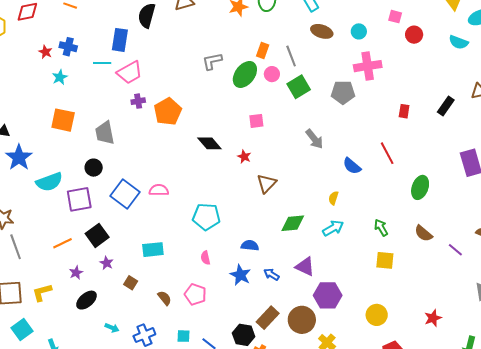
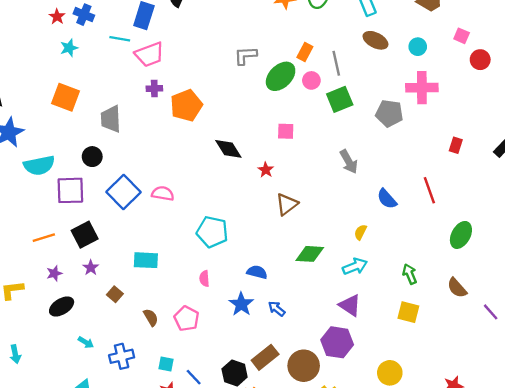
purple triangle: (305, 267) -> (350, 305), moved

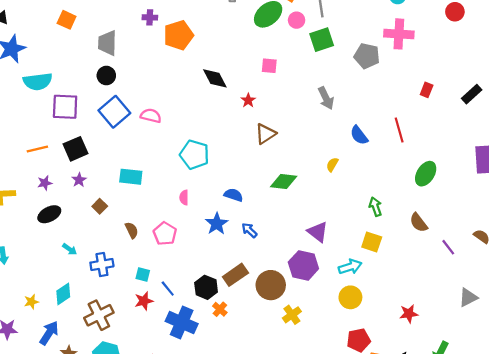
orange square: (65, 97) -> (67, 20), size x0.7
black circle: (92, 157) -> (106, 76), moved
cyan arrow: (355, 266) -> (350, 267), moved

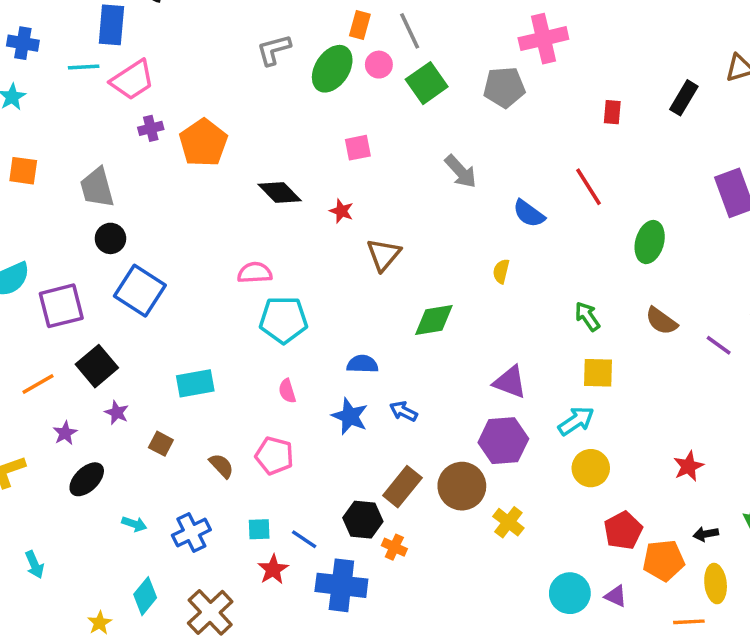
pink semicircle: (151, 116) -> (255, 273), moved

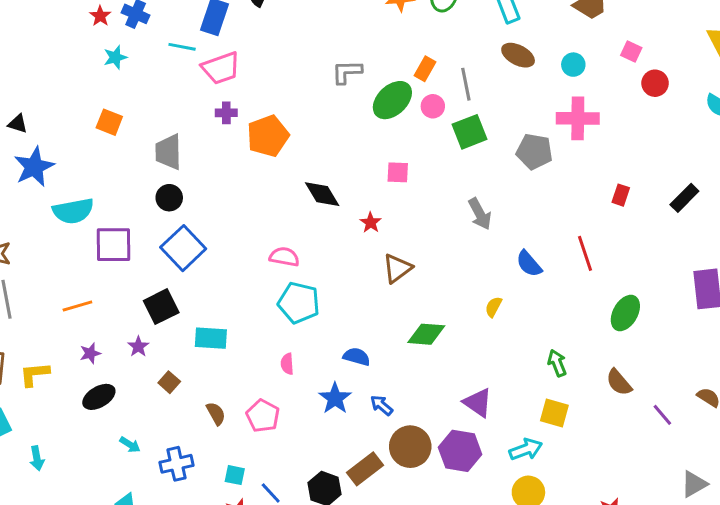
black square: (97, 366) -> (161, 307), moved
brown circle: (462, 486) -> (410, 447), moved

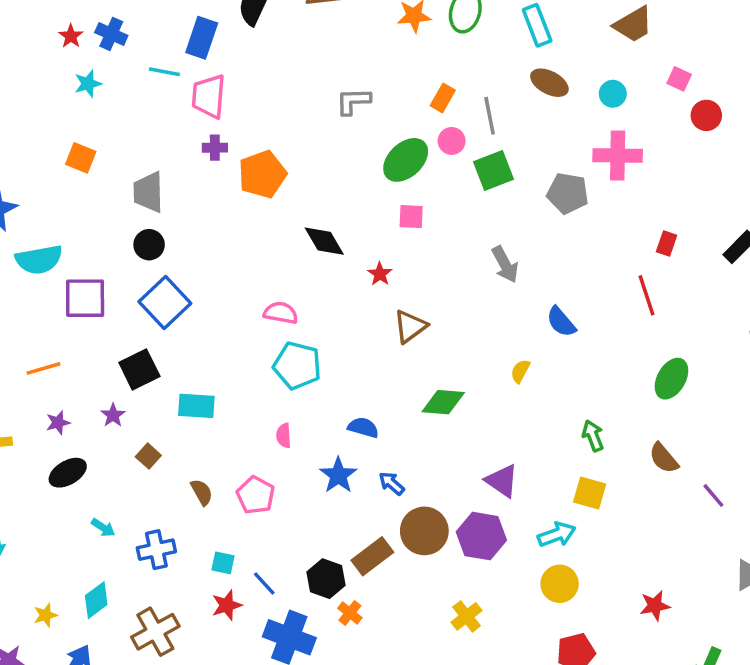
pink trapezoid: (221, 68) -> (209, 96), turned 114
green ellipse: (392, 100) -> (406, 160), moved
red line: (585, 253) -> (646, 295), moved

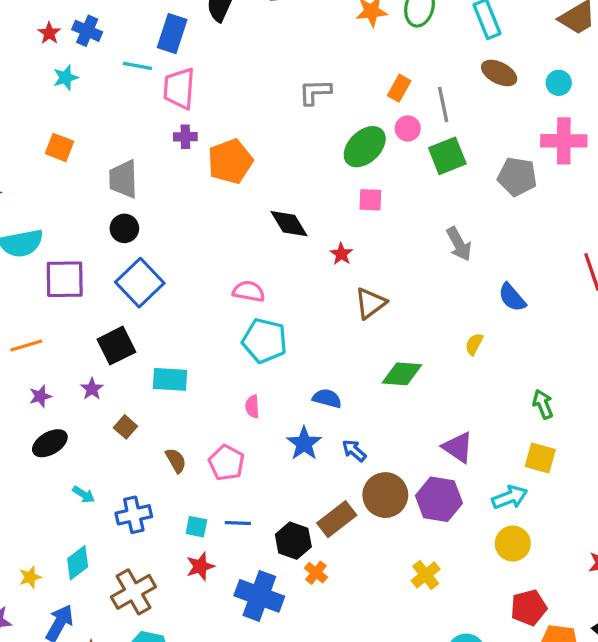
blue line: (264, 584) -> (238, 523), moved, turned -45

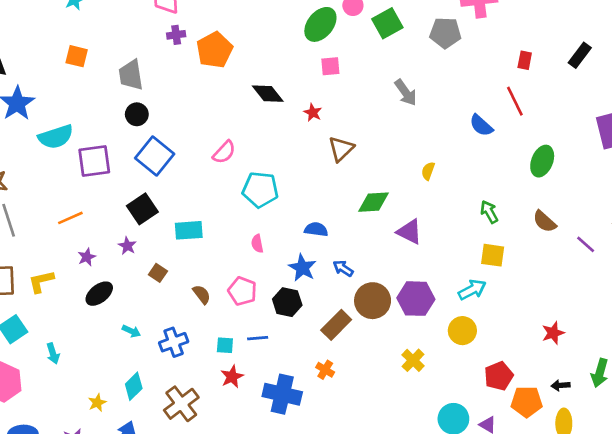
pink semicircle: (249, 291) -> (224, 152), moved, turned 130
blue semicircle: (512, 297) -> (481, 125), moved
purple triangle: (458, 447) -> (409, 232), moved
black hexagon: (293, 541) -> (287, 302), moved
yellow circle: (513, 544) -> (462, 331), moved

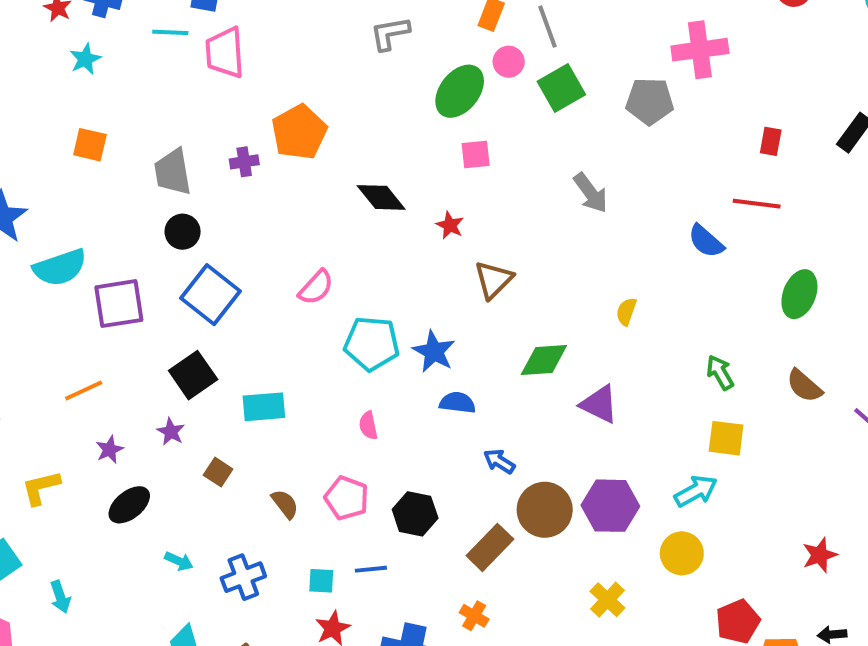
purple cross: (176, 35) -> (244, 162), moved
red line: (515, 101) -> (757, 204), turned -56
blue star: (302, 268) -> (434, 352), moved

